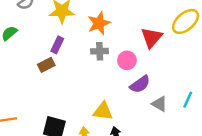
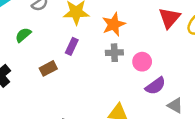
red triangle: (152, 38) -> (169, 18), moved
brown rectangle: (46, 65) -> (48, 68), moved

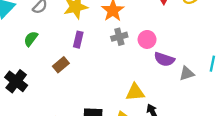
purple semicircle: (155, 86) -> (164, 59), turned 66
gray triangle: (175, 105) -> (187, 74), turned -35

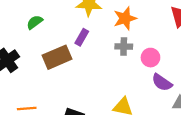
brown rectangle: (61, 65) -> (57, 57), size x1.6

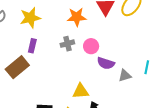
orange star: (125, 18) -> (77, 17), moved, turned 30

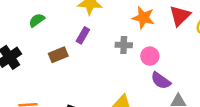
brown rectangle: (17, 67) -> (58, 55), size x0.7

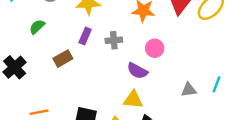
gray cross: (124, 45) -> (114, 40), moved
purple semicircle: (161, 81) -> (137, 71), moved

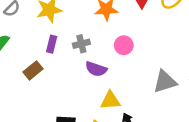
purple semicircle: (137, 71) -> (96, 69), moved
gray triangle: (189, 90) -> (165, 82), size x1.5

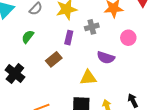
gray cross: (81, 44) -> (92, 27), moved
yellow triangle: (110, 100) -> (88, 78), moved

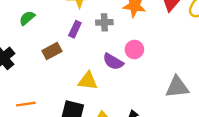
pink circle: (128, 38) -> (134, 49), moved

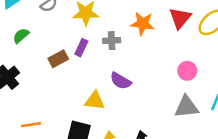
green semicircle: (27, 18) -> (21, 36), moved
pink circle: (134, 49) -> (187, 71), moved
brown rectangle: (52, 51) -> (58, 59), moved

